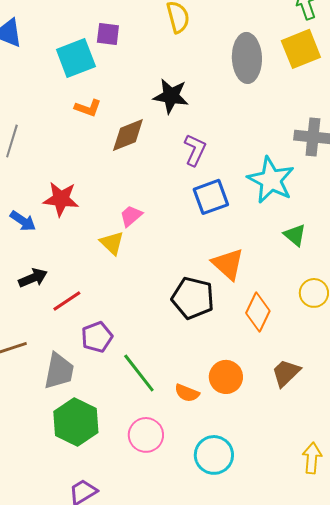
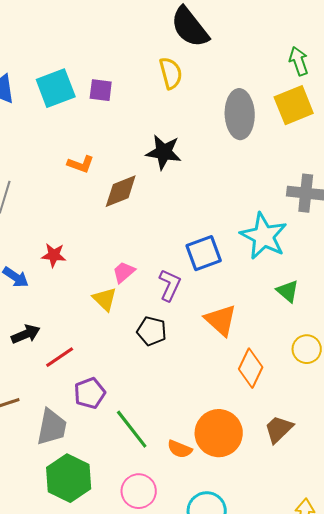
cyan square: (76, 58) -> (56, 88), moved
purple L-shape: (195, 150) -> (170, 285), moved
red star: (61, 199) -> (54, 255), size x0.7
black pentagon: (193, 298) -> (152, 331), moved, size x0.7
orange circle: (226, 377) -> (219, 433), size x1.4

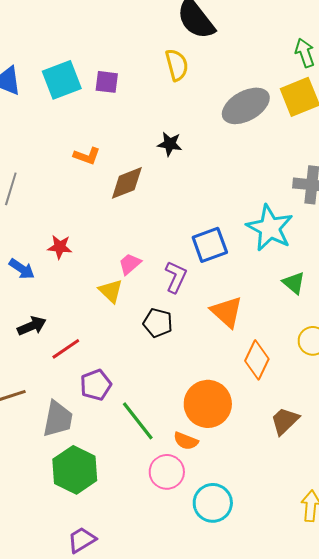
gray ellipse: (240, 114) -> (246, 106), turned 63
black star: (164, 152) -> (170, 144), size x0.7
orange circle: (219, 433) -> (208, 404), moved
pink circle: (139, 491) -> (167, 472), moved

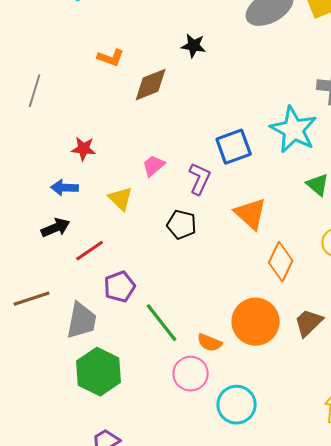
blue arrow: (22, 269) -> (65, 188), moved, turned 148
yellow triangle: (111, 291) -> (121, 199), moved
orange circle: (208, 404) -> (256, 322), moved

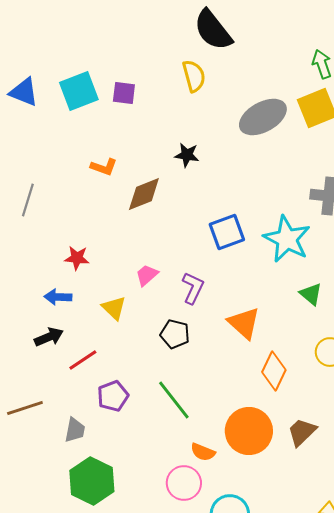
blue square: (234, 147) -> (227, 232), moved
gray trapezoid: (82, 321) -> (75, 430), size x0.7
green line: (162, 323) -> (174, 400), moved

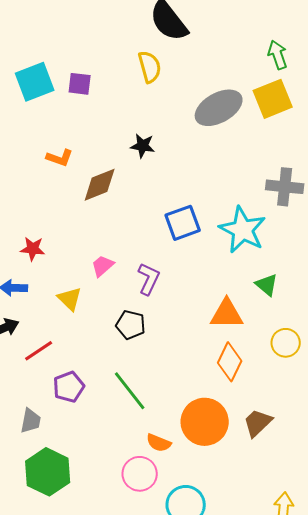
orange triangle: (244, 323) -> (227, 314), moved, turned -42

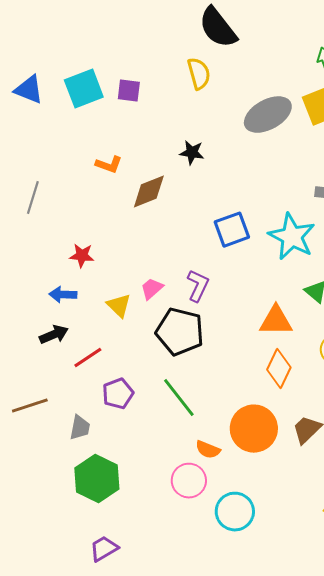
pink trapezoid: (103, 266) -> (152, 289), moved
black pentagon: (131, 325) -> (180, 332), size x1.6

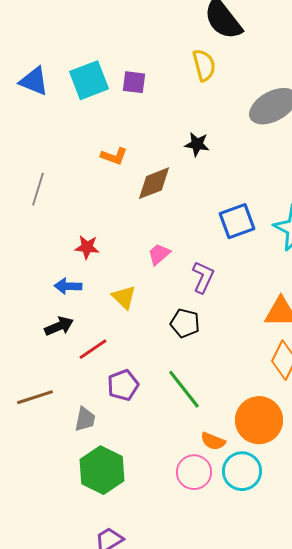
pink trapezoid: (152, 289) -> (159, 254), moved
black pentagon: (180, 332) -> (185, 323), size x0.6
cyan circle: (235, 512) -> (242, 471), moved

